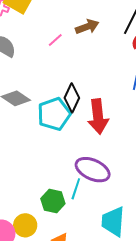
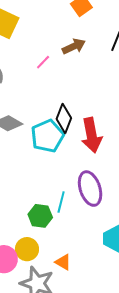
purple ellipse: (93, 170) -> (90, 189), turned 52
cyan line: (76, 189) -> (61, 202), moved
green hexagon: (53, 201) -> (40, 216), moved

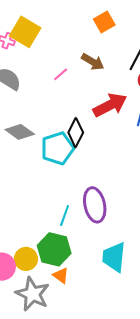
brown arrow: (74, 46) -> (93, 62), turned 50
red arrow: (91, 135) -> (110, 105), moved, turned -112
green hexagon: (40, 216) -> (54, 249), moved, size x1.4

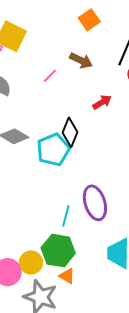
red arrow: (110, 105) -> (102, 102), size x0.6

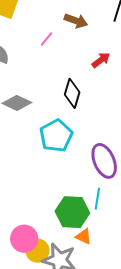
cyan pentagon: (53, 150) -> (56, 136), moved
cyan line: (66, 216) -> (97, 199), moved
yellow circle: (31, 262) -> (37, 251), moved

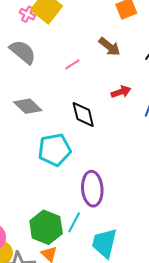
pink line: (47, 39) -> (72, 64), moved
black diamond: (72, 93) -> (83, 115), turned -48

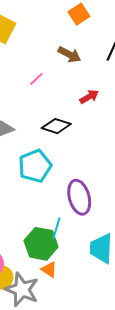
black diamond: (83, 115) -> (56, 126), turned -48
cyan line: (74, 222) -> (56, 228), moved

